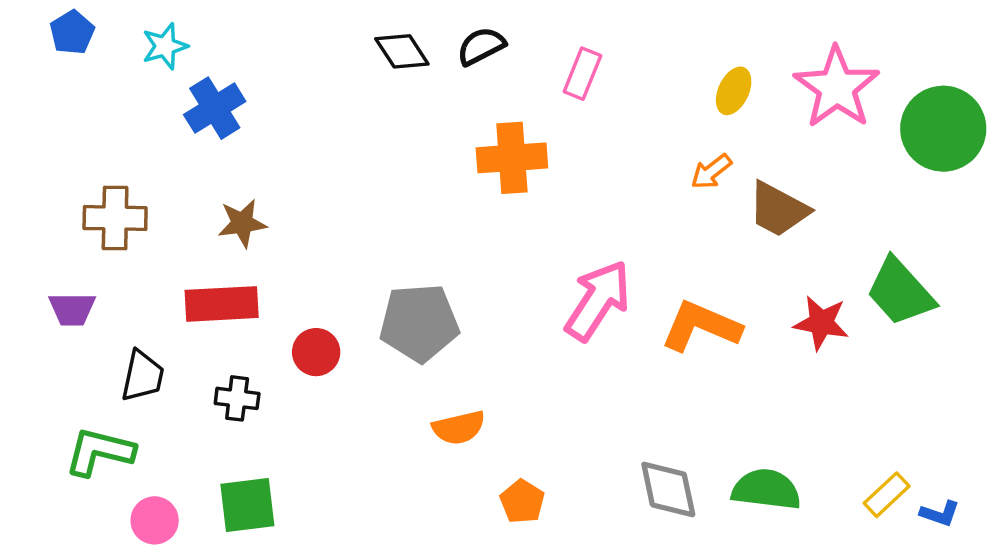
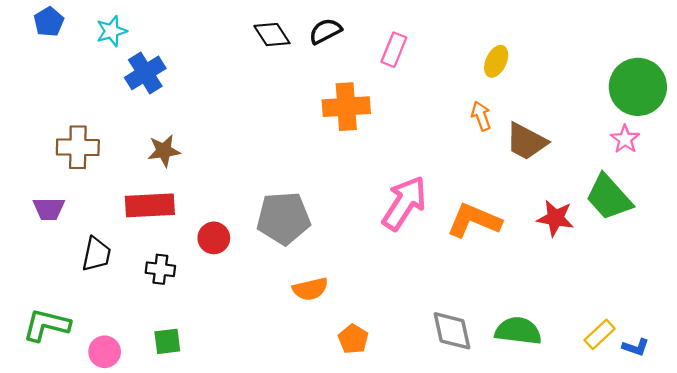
pink star: (837, 87) -> (625, 139), moved, size x0.5
orange arrow: (711, 172) -> (481, 116), turned 108
green L-shape: (100, 452) -> (46, 325), moved
green square: (247, 505) -> (167, 341), size x0.7

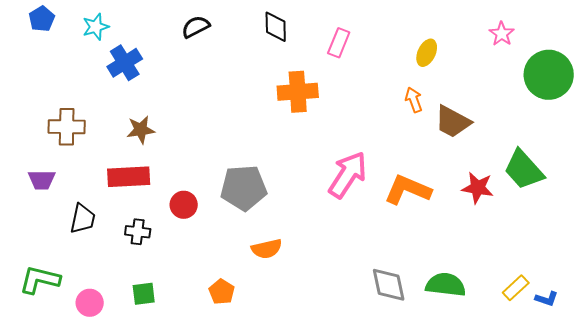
black semicircle: (325, 31) -> (196, 27), moved
black diamond: (272, 35) -> (276, 27), moved, turned 32
pink star: (625, 139) -> (502, 34), moved
orange pentagon: (353, 339) -> (222, 292), moved

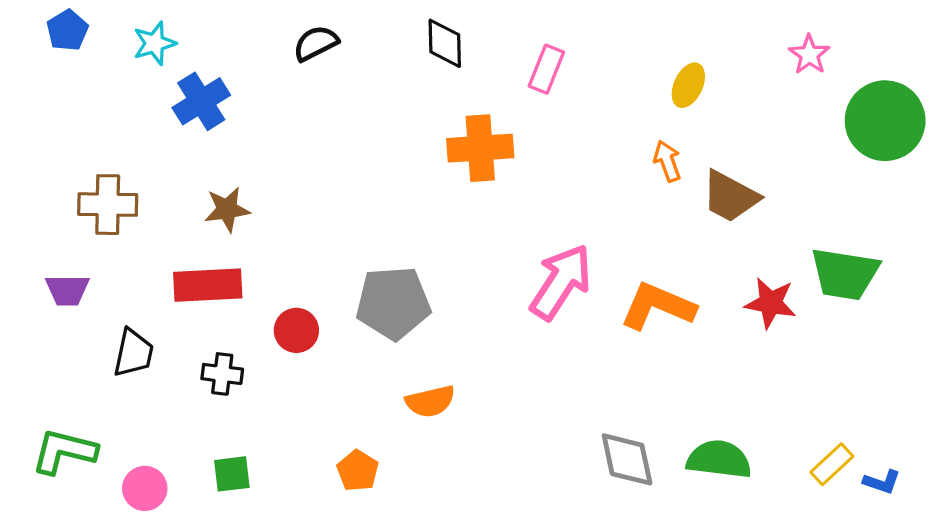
green trapezoid: (524, 170) -> (845, 274), turned -39

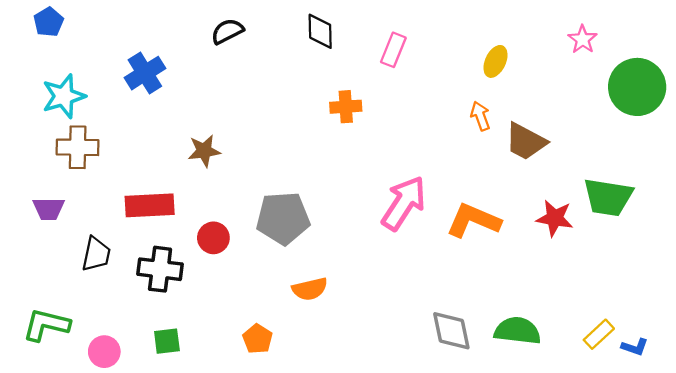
cyan star: (154, 43) -> (64, 96), moved, size x1.4
orange cross: (480, 148) -> (346, 107), size x0.7
brown star: (227, 209) -> (204, 151), moved
black cross: (222, 374) -> (160, 269), size x1.5

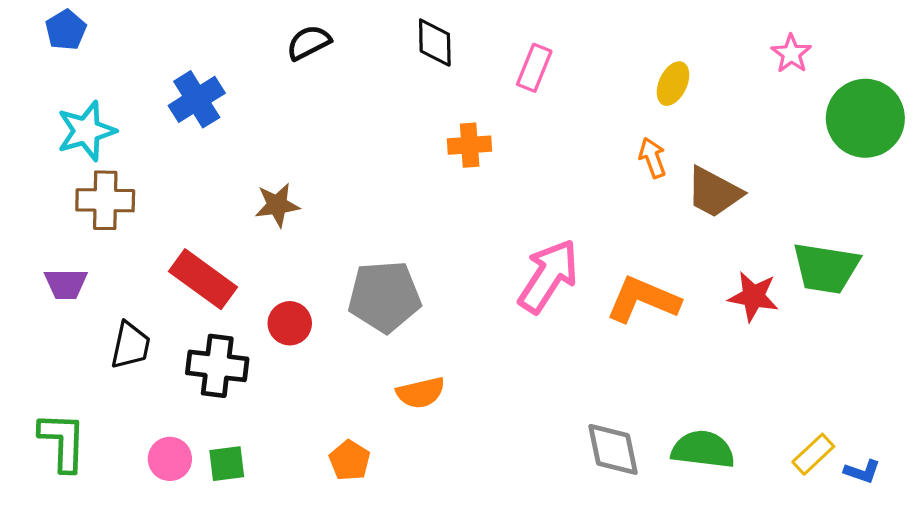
red rectangle: (150, 205) -> (203, 279), turned 39
green L-shape: (46, 325) -> (63, 442), turned 78
pink circle: (104, 352) -> (170, 459), moved

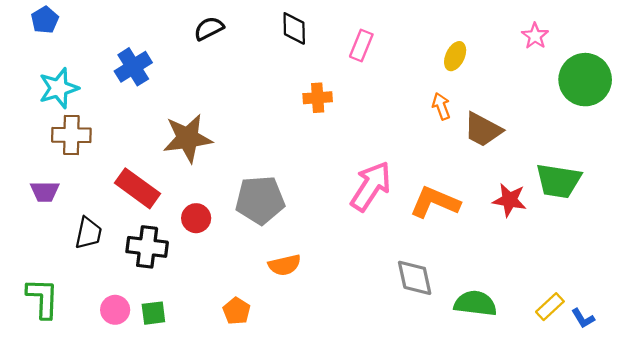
brown star: (277, 205) -> (188, 138), size x1.6
gray diamond: (613, 449) -> (415, 278), moved
blue L-shape: (862, 472) -> (583, 318), turned 40

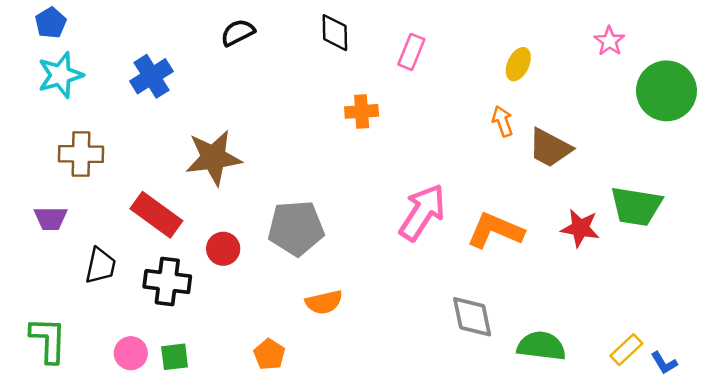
cyan star: (59, 88) -> (60, 75), moved

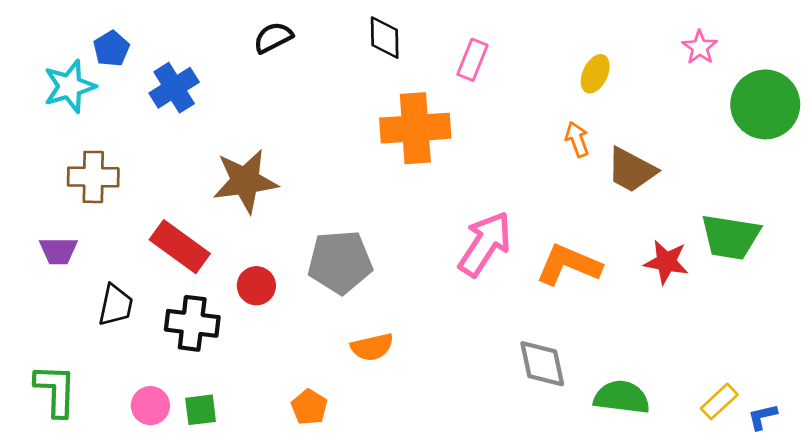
blue pentagon: (51, 23) -> (111, 49), moved
orange cross: (362, 111) -> (415, 128), size x1.8
blue L-shape: (664, 363) -> (762, 417), turned 108

